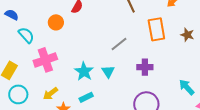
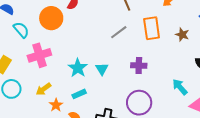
orange circle: (56, 22) -> (51, 18), size x1.5
gray line: (119, 44) -> (119, 32), moved

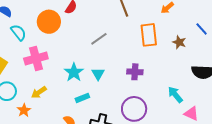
gray line: (119, 32) -> (99, 39), moved
cyan rectangle: (79, 94) -> (82, 98), moved
orange star: (56, 105) -> (24, 110), moved

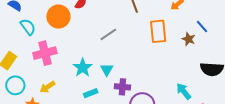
blue line: (202, 29) -> (202, 26), moved
purple cross: (135, 72) -> (122, 87), moved

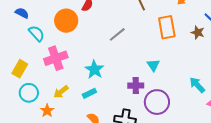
cyan triangle: (107, 70) -> (153, 65), moved
cyan rectangle: (91, 93) -> (89, 93), moved

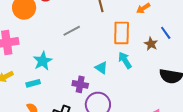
cyan triangle: (153, 65) -> (101, 68), turned -32
cyan arrow: (197, 85) -> (125, 60), moved

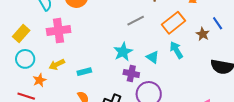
gray line: (72, 31) -> (136, 21), moved
orange rectangle: (122, 33) -> (174, 23), turned 50
cyan star: (43, 61) -> (123, 52), moved

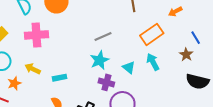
gray line: (136, 21) -> (103, 36), moved
brown star: (203, 34) -> (186, 55), moved
yellow arrow: (57, 64) -> (33, 69), turned 49

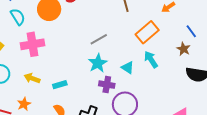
orange star: (14, 83) -> (24, 104), moved

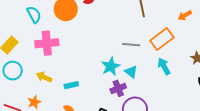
gray line: (99, 39) -> (131, 45), moved, turned 30
cyan triangle: (128, 67) -> (131, 72), moved
purple cross: (107, 85) -> (118, 88), turned -35

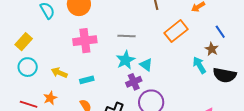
pink cross: (47, 43) -> (85, 41), moved
gray line: (131, 45) -> (126, 36), moved
cyan arrow: (164, 66) -> (199, 65), moved

